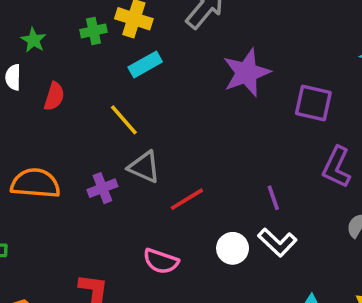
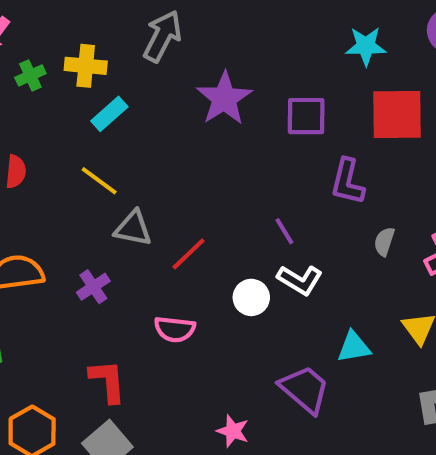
green cross: (93, 31) -> (30, 75), moved
purple cross: (102, 188) -> (93, 287), moved

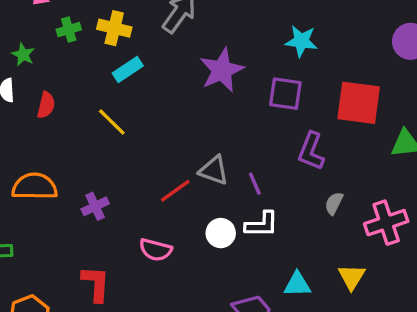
cyan star: (366, 46) -> (301, 41), moved
gray triangle: (133, 228) -> (214, 170), moved
white L-shape: (300, 280) -> (262, 225), turned -39

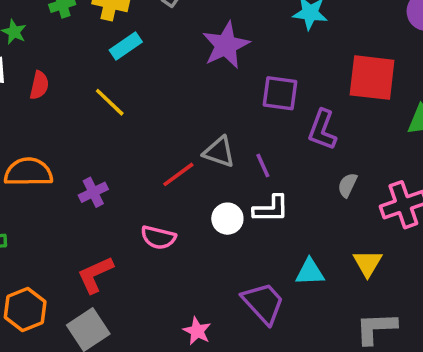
purple square: (285, 94) -> (280, 93), moved
red L-shape: (96, 284) -> (95, 275), turned -117

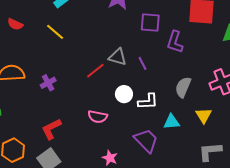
red semicircle: (39, 85) -> (15, 24), turned 105
gray semicircle: (347, 185) -> (183, 87), moved, size x1.5
white L-shape: (271, 209) -> (148, 102), moved
pink semicircle: (158, 237) -> (98, 117), moved

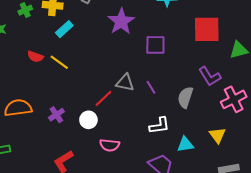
red semicircle: (15, 24) -> (35, 57), moved
purple L-shape: (175, 42) -> (210, 76), moved, turned -45
gray semicircle: (183, 87) -> (185, 97), moved
white circle: (124, 94) -> (88, 120), moved

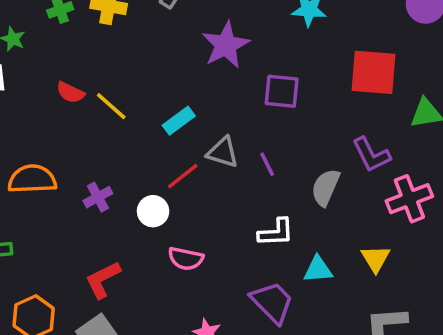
cyan rectangle: (64, 29) -> (179, 121), moved

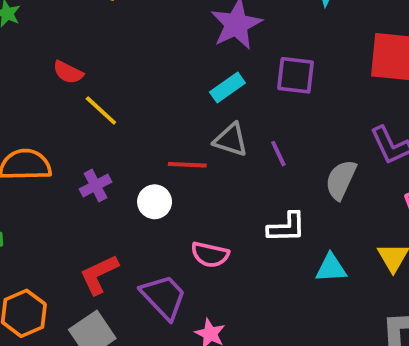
yellow line: (111, 106) -> (101, 110), moved
cyan rectangle: (179, 121) -> (227, 88), moved
red line: (183, 176) -> (187, 165), turned 40
pink semicircle: (186, 259) -> (210, 255), moved
purple trapezoid: (272, 302) -> (164, 297), moved

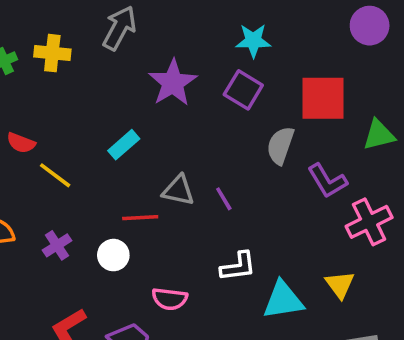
purple square: (296, 75) -> (243, 90), moved, turned 30
cyan rectangle: (227, 88) -> (124, 145), moved
gray semicircle: (341, 180) -> (280, 145), moved
cyan triangle: (331, 268) -> (283, 300), size x1.4

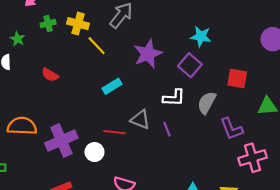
red square: (323, 98) -> (237, 78), size x0.7
yellow line: (55, 175) -> (97, 46), moved
purple cross: (57, 245) -> (61, 140), size x1.8
white L-shape: (238, 267) -> (174, 98), moved

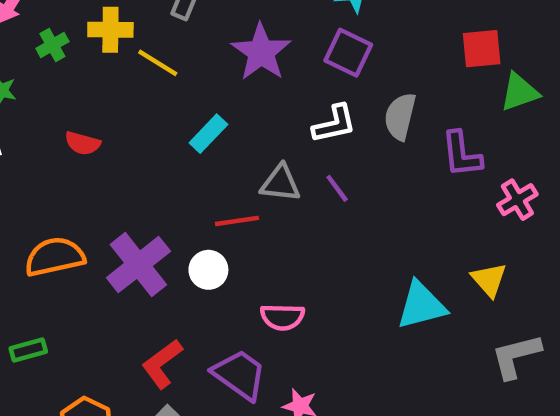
red square: (237, 78) -> (482, 49), moved
purple L-shape: (231, 129) -> (462, 154), turned 30
pink cross: (253, 158) -> (517, 200), size x0.7

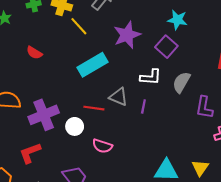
cyan rectangle: (208, 134) -> (92, 65), size x1.6
purple line: (337, 188) -> (143, 106), turned 32
pink semicircle: (282, 317) -> (102, 146), moved
red L-shape: (162, 364) -> (30, 153), moved

